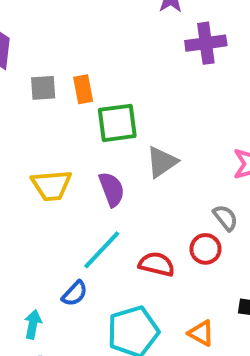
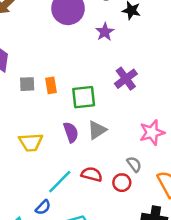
purple cross: (206, 43) -> (126, 79), moved, turned -30
green square: (117, 123) -> (84, 97), moved
purple semicircle: (112, 189) -> (71, 132), moved
red semicircle: (157, 264) -> (92, 174), moved

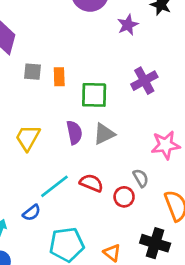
yellow trapezoid: (31, 142) -> (28, 138), turned 115

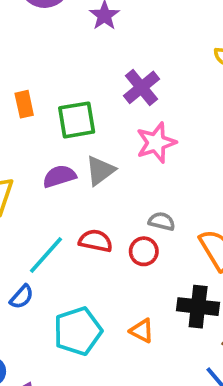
purple semicircle: (74, 133) -> (59, 176), turned -85
pink star: (166, 145) -> (156, 143), moved
gray semicircle: (141, 178) -> (162, 221), turned -36

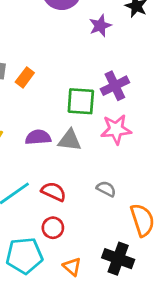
orange rectangle: (24, 104) -> (25, 77), turned 36
green square: (77, 120) -> (81, 101), moved
gray triangle: (100, 171) -> (70, 140), turned 30
red circle: (144, 251) -> (53, 228), moved

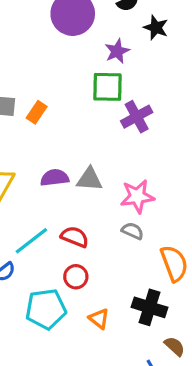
green square: (81, 101) -> (107, 87), moved
pink star: (116, 129) -> (137, 196), moved

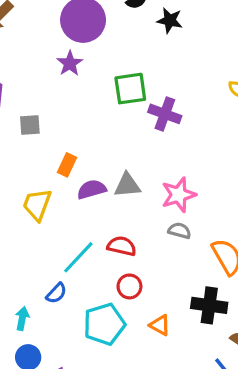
purple star: (117, 51) -> (70, 63), moved
orange rectangle: (37, 112) -> (67, 165), moved
purple cross: (137, 117) -> (165, 114), turned -32

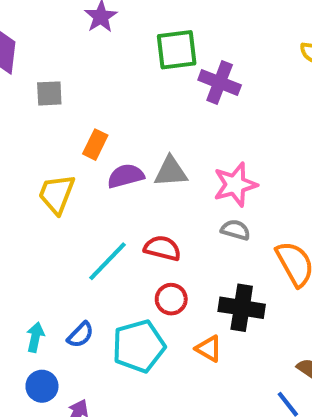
blue semicircle: (56, 293) -> (80, 335), moved
black cross: (209, 305) -> (242, 308), moved

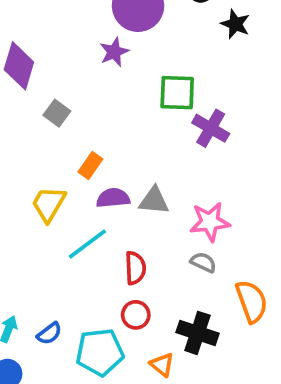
gray square: (49, 93) -> (57, 113), turned 30
red semicircle: (162, 248) -> (135, 268), turned 64
cyan line: (107, 261) -> (87, 244), moved

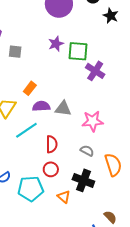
purple star: (114, 52) -> (56, 44), moved
gray square: (57, 113) -> (15, 52), moved, turned -32
gray semicircle: (203, 262) -> (87, 151), moved

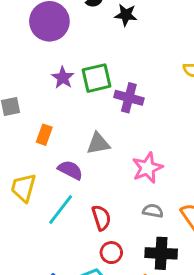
orange rectangle: (30, 88) -> (44, 135), moved
purple semicircle: (41, 106) -> (70, 170), turned 48
gray triangle: (63, 109) -> (98, 144), moved

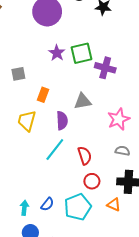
purple semicircle: (70, 170) -> (62, 121), turned 60
yellow trapezoid: (23, 188) -> (27, 121), moved

